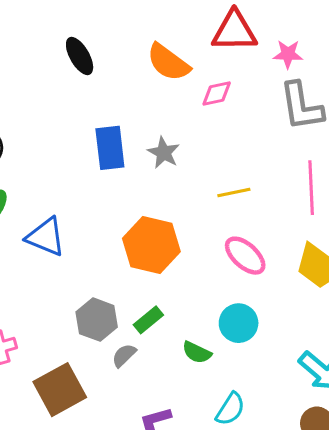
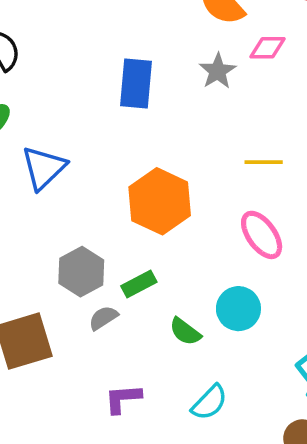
gray star: (164, 153) -> (218, 71), moved
blue triangle: (46, 237) -> (44, 168), turned 42

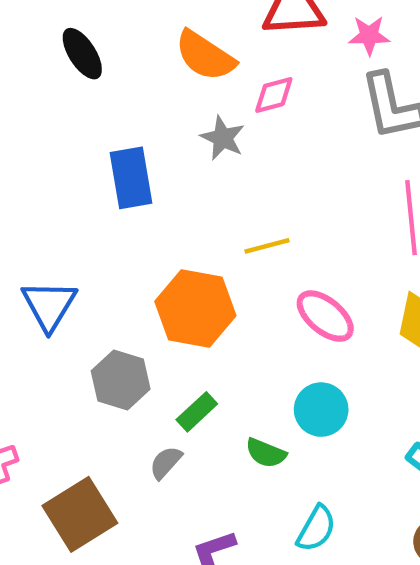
yellow line: (264, 162) -> (267, 246), moved
gray hexagon: (81, 272) -> (121, 380), moved

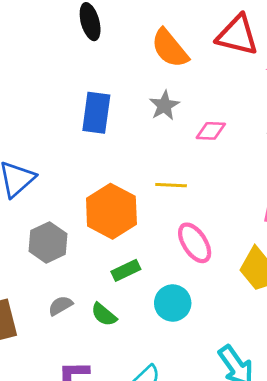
pink diamond: (274, 95) -> (211, 131), moved
green rectangle: (197, 412) -> (126, 270), moved
green semicircle: (266, 453) -> (104, 314), moved

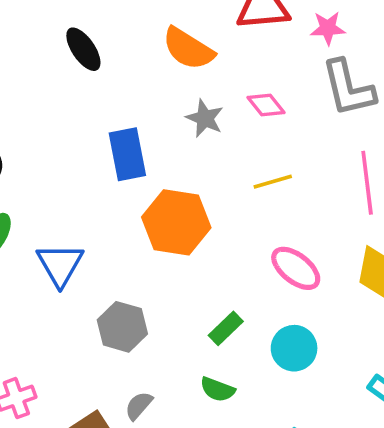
pink diamond: (211, 131) -> (266, 105), moved, turned 68
yellow line: (171, 185) -> (273, 182), moved
orange hexagon: (111, 211) -> (176, 222), moved
gray semicircle: (60, 306) -> (139, 406), moved

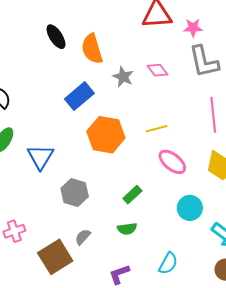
orange semicircle: (188, 49) -> (92, 49), moved, turned 40
blue rectangle: (127, 154) -> (79, 96), turned 60
yellow line: (273, 182) -> (157, 129), moved
cyan circle: (294, 348) -> (190, 208), moved
green semicircle: (217, 389) -> (127, 229), turned -30

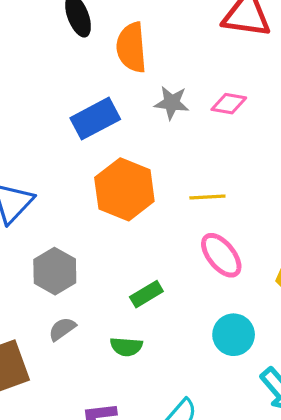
pink diamond: (158, 70) -> (229, 104), turned -55
gray star: (123, 77) -> (172, 103), turned -30
gray semicircle: (83, 237) -> (62, 329), moved

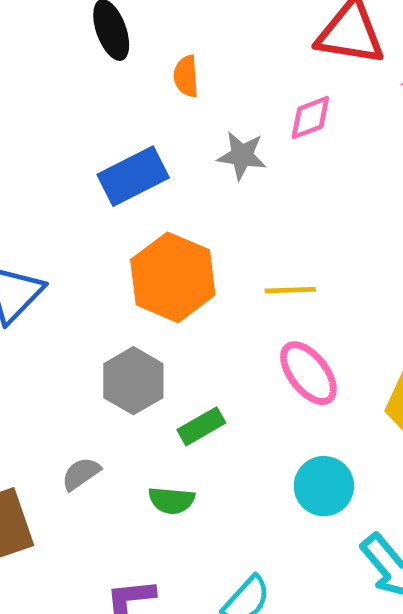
orange semicircle: (131, 47) -> (186, 76), size x0.6
pink diamond: (229, 104) -> (310, 118), moved, turned -32
gray hexagon: (55, 271) -> (133, 381), moved

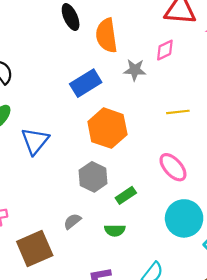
orange semicircle: (186, 76) -> (106, 36), size x1.8
yellow line: (290, 290) -> (178, 112), moved
cyan circle: (324, 486) -> (184, 218), size x1.4

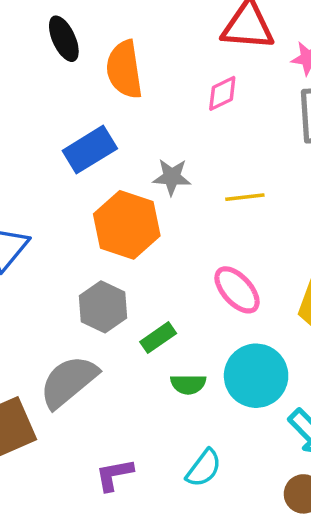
gray star: (135, 70) -> (172, 177), moved
gray semicircle: (72, 221) -> (69, 382), size x2.0
green semicircle: (115, 230) -> (188, 384), moved

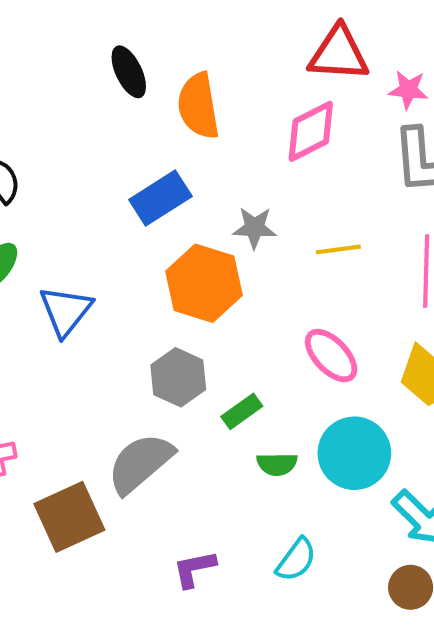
pink diamond: (222, 93) -> (311, 131), size x1.5

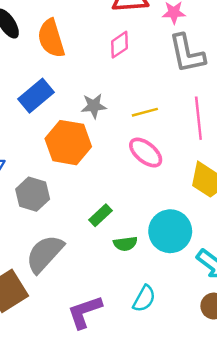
pink diamond: (311, 131) -> (119, 45), size x0.7
pink ellipse: (331, 356) -> (146, 153), moved
gray hexagon: (178, 377) -> (33, 194), moved
purple L-shape: (194, 569) -> (85, 312), size x1.4

